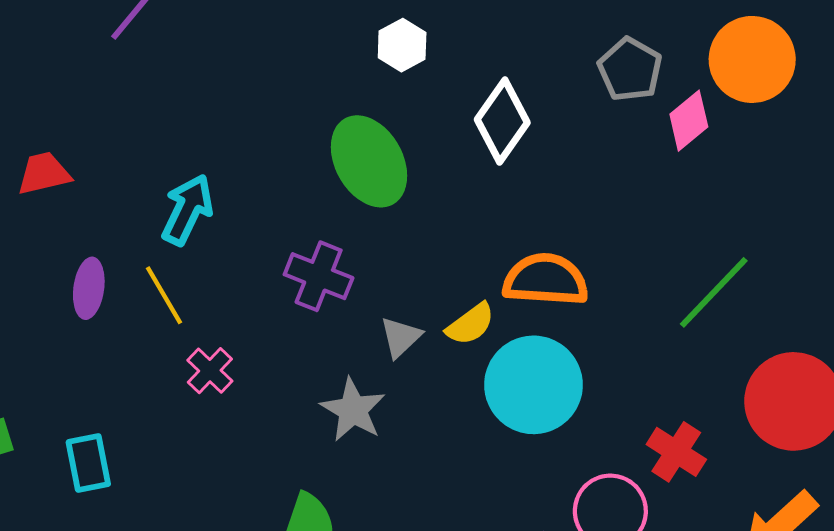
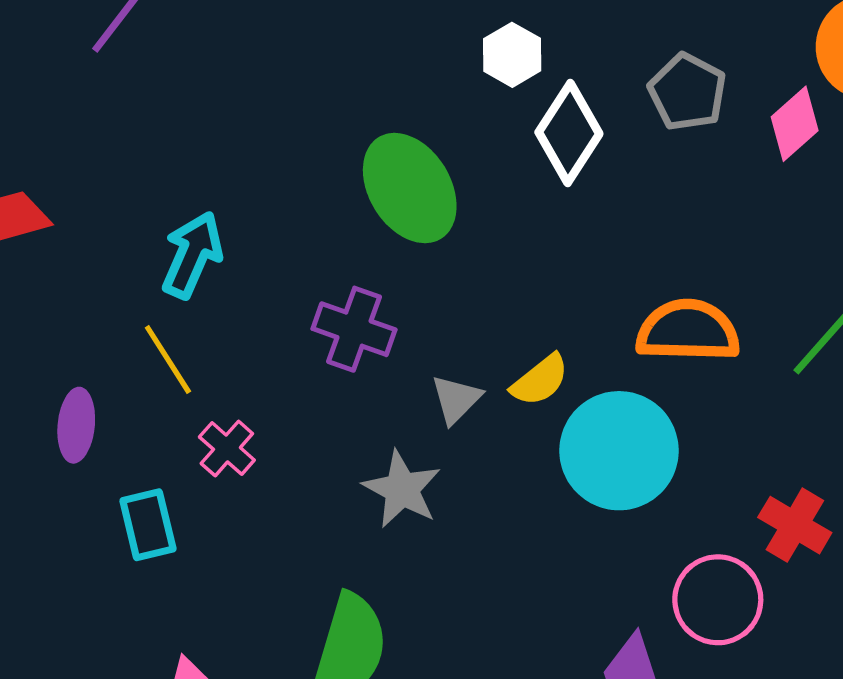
white hexagon: (402, 45) -> (512, 55), moved
gray pentagon: (630, 69) -> (687, 92), moved
orange semicircle: (546, 280) -> (688, 331), moved
purple ellipse: (89, 288) -> (76, 425), moved
cyan rectangle: (88, 463) -> (148, 525), moved

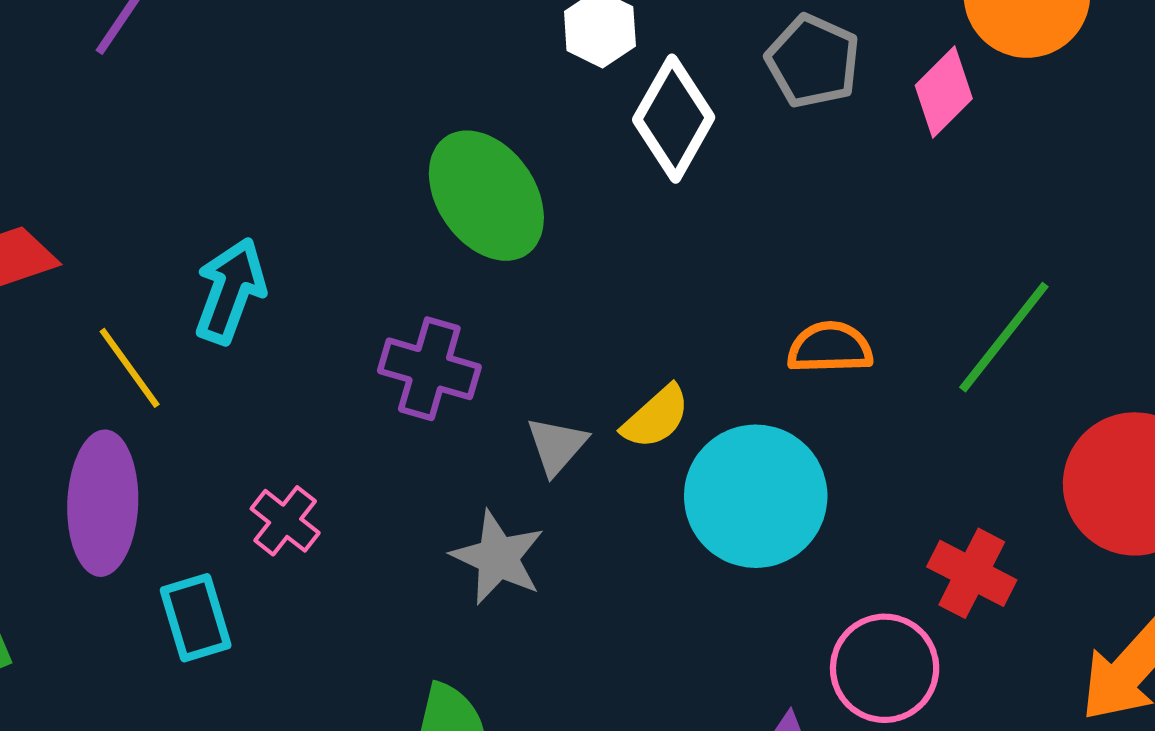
orange semicircle: (688, 331) -> (830, 348), size x0.7
yellow line: (168, 359) -> (130, 368), moved
purple ellipse: (76, 425) -> (103, 503), size x1.6

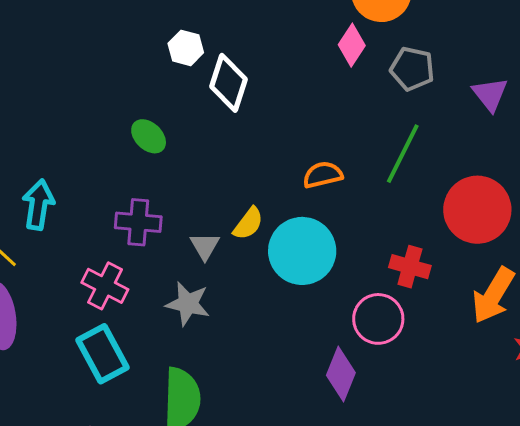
gray pentagon: (813, 61) -> (412, 69), moved
green ellipse: (486, 196) -> (149, 136), size x0.6
pink cross: (285, 521) -> (105, 286), moved, size x1.4
cyan rectangle: (196, 618) -> (102, 354), moved, size x1.4

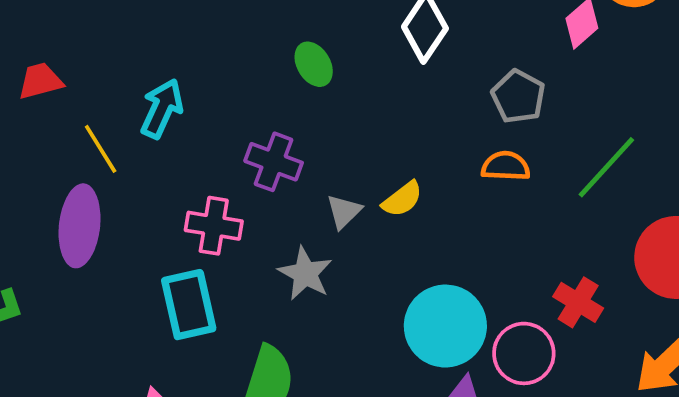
gray pentagon: (412, 69) -> (518, 97), moved
cyan circle: (302, 251) -> (445, 326), moved
pink cross: (105, 286) -> (214, 226), turned -33

